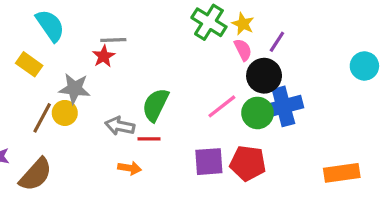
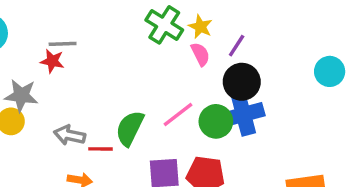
red star: (104, 56) -> (52, 61), turned -30
black circle: (264, 76) -> (242, 82), moved
green semicircle: (155, 105) -> (130, 128), moved

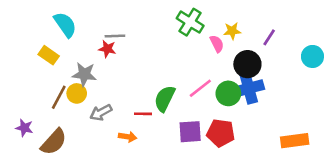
yellow star: (200, 27) -> (232, 31), moved, turned -30
purple line: (237, 46) -> (269, 37), moved
gray arrow: (69, 135) -> (101, 113), moved, turned -40

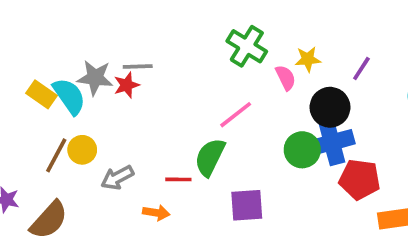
cyan semicircle: (65, 25) -> (69, 96), moved
red star: (107, 49) -> (127, 85), turned -30
gray star: (84, 74) -> (95, 78), moved
pink line: (200, 88) -> (236, 115), moved
red pentagon: (221, 133) -> (360, 179), moved

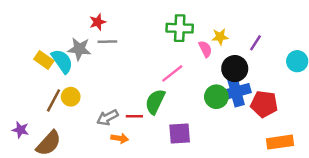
green cross: (247, 46) -> (180, 28), turned -30
red star: (127, 85) -> (98, 22), moved
gray arrow: (117, 178) -> (107, 118), moved
red pentagon: (360, 179) -> (264, 104), moved

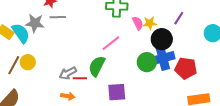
yellow star: (220, 37) -> (150, 23), moved
gray arrow: (107, 118) -> (68, 73), moved

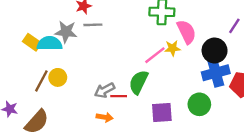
pink semicircle: (138, 23) -> (186, 32), size x1.5
yellow star: (150, 23) -> (172, 48), moved
cyan semicircle: (21, 33) -> (50, 43), turned -55
green circle: (147, 62) -> (199, 104), moved

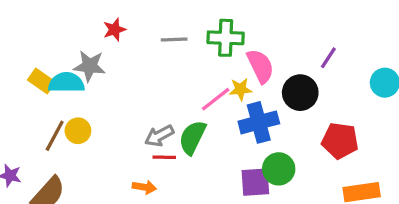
gray line: (93, 25) -> (174, 40), moved
blue cross: (216, 73) -> (259, 122), moved
gray arrow: (105, 90) -> (159, 136), moved
purple square: (162, 113) -> (255, 182), moved

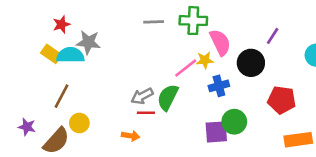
red star: (114, 30) -> (61, 24), moved
blue cross: (259, 122) -> (219, 86), size x0.7
yellow circle: (78, 131) -> (79, 123), moved

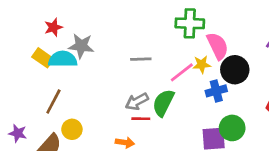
gray line: (154, 22) -> (141, 59), moved
black circle: (251, 63) -> (235, 70), moved

